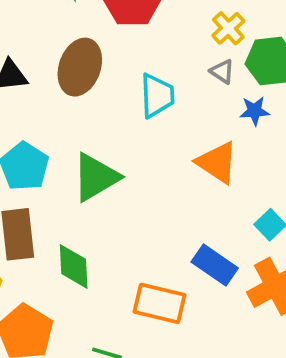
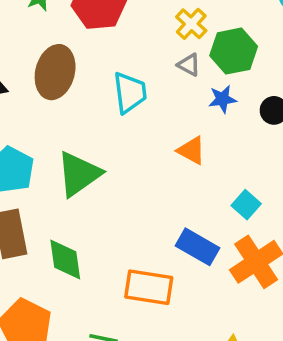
orange triangle: (217, 162) -> (191, 150), size x0.7

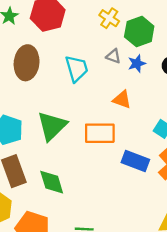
gray triangle: (189, 65) -> (113, 56), moved
orange rectangle: (149, 287) -> (100, 133), moved

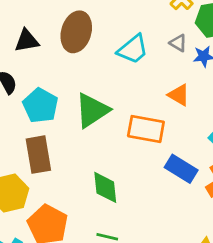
cyan trapezoid: (77, 69) -> (133, 49), turned 56
green diamond: (52, 182) -> (105, 187), moved

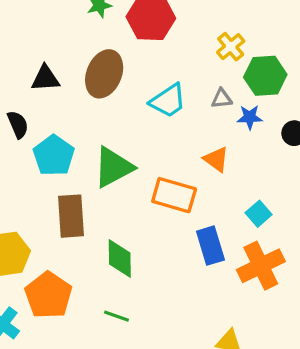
gray triangle: (178, 43) -> (222, 99), turned -42
brown rectangle: (38, 155) -> (71, 216), moved
blue rectangle: (181, 169) -> (210, 246), turned 36

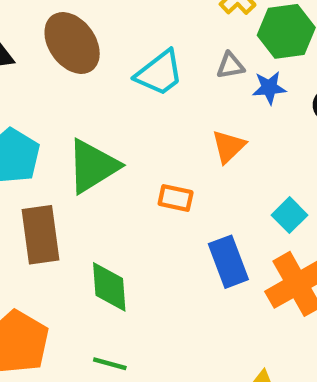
brown ellipse: (104, 74) -> (72, 43), turned -54
orange triangle: (216, 159) -> (229, 147), turned 44
orange rectangle: (174, 195) -> (176, 198), size x0.6

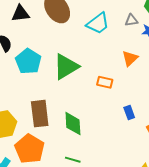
brown rectangle: (41, 235) -> (40, 114), moved
blue rectangle: (228, 262) -> (129, 113), size x0.6

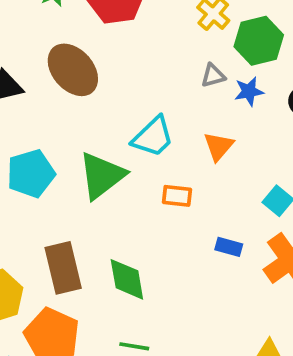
cyan trapezoid: (98, 23) -> (153, 137), moved
cyan pentagon: (28, 61) -> (31, 174), turned 30
blue rectangle: (129, 113) -> (229, 247), turned -48

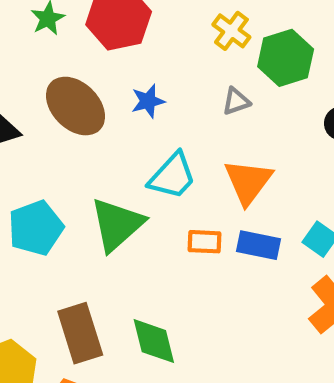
blue star: (249, 91) -> (148, 101), moved
orange triangle: (219, 146) -> (248, 182), size x1.4
blue rectangle: (229, 247) -> (258, 245), moved, size x1.4

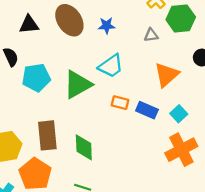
orange triangle: (248, 182) -> (167, 75), moved

